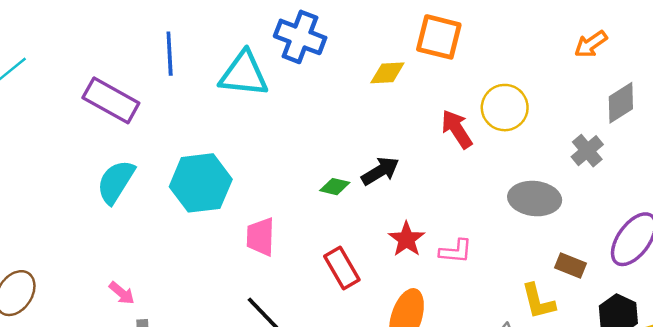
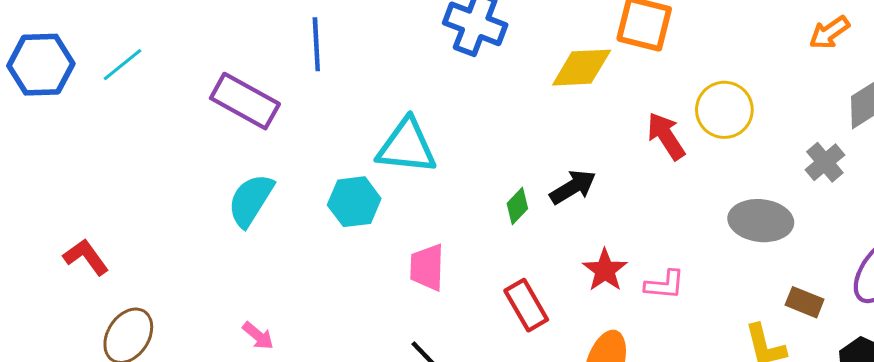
yellow diamond: (387, 73) -> (582, 68), size x1.4
cyan triangle: (244, 74) -> (407, 146), moved
cyan hexagon: (201, 183) -> (354, 202), size x0.7
green diamond: (335, 187) -> (517, 206), turned -60

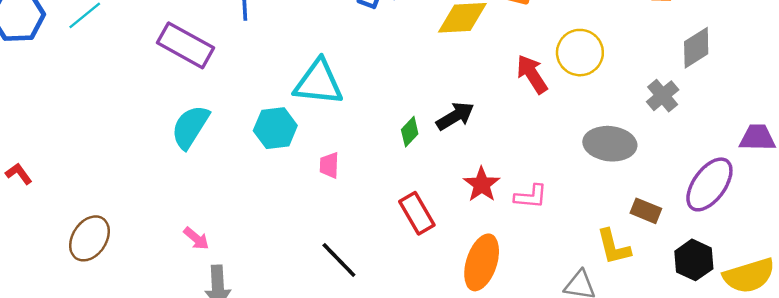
red L-shape: (86, 257) -> (19, 174), moved, size x0.7
pink trapezoid: (427, 267) -> (329, 165), moved, size x0.7

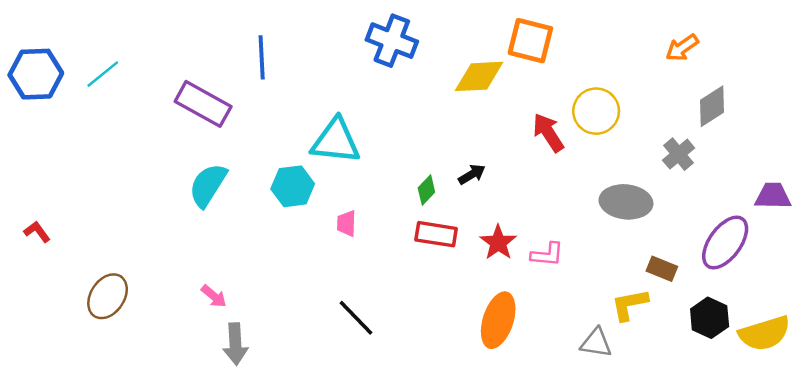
black arrow: (455, 116) -> (472, 174), size x0.7
red rectangle: (417, 213) -> (436, 234), moved, turned -51
yellow L-shape: (614, 247) -> (630, 305), turned 93

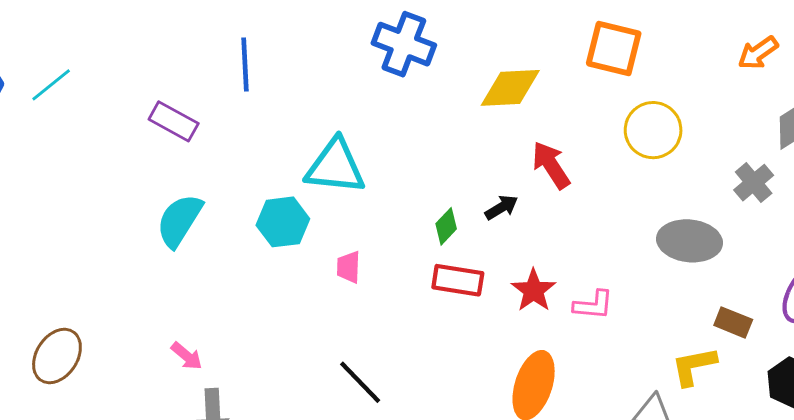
orange square: (530, 41) -> (614, 48), moved
purple rectangle: (203, 104) -> (174, 121), size x0.7
red arrow: (548, 133) -> (551, 165), moved

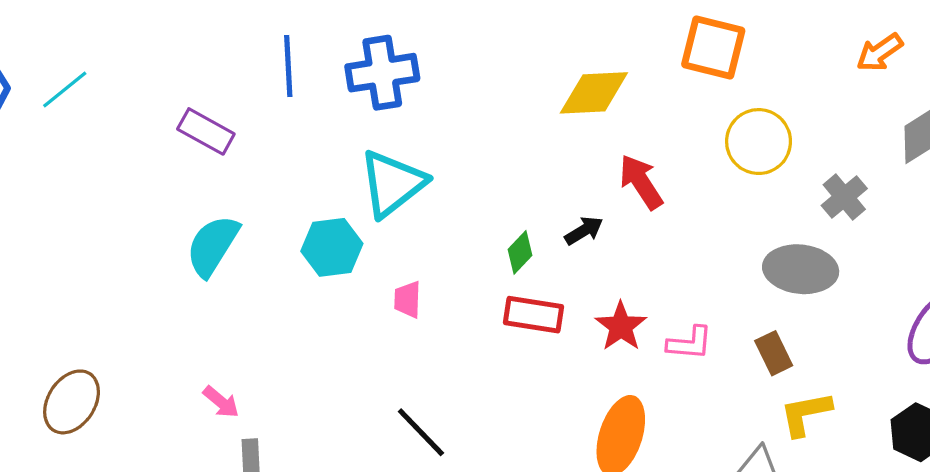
blue cross: (404, 44) -> (382, 73), moved, turned -30
cyan triangle: (335, 167) -> (392, 184), turned -44
gray cross: (754, 183) -> (844, 197), moved
brown rectangle: (733, 322) -> (774, 353), moved, turned 42

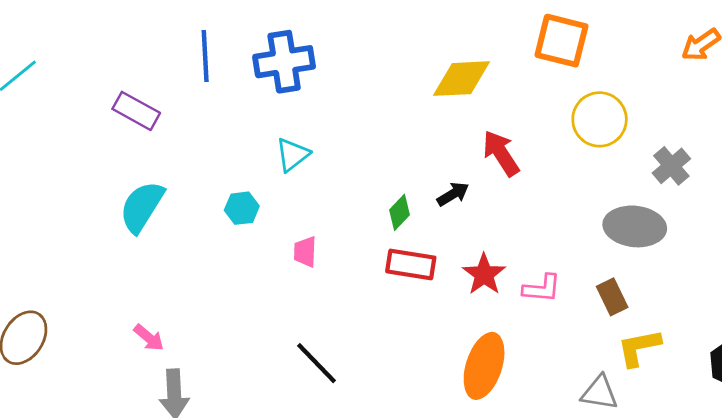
cyan triangle: (392, 184) -> (292, 155), size x0.6
cyan hexagon: (332, 247) -> (242, 208), size x0.7

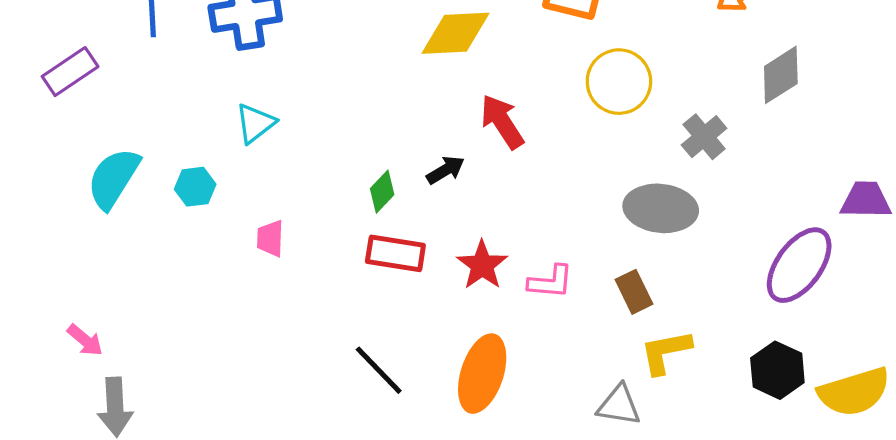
purple rectangle: (136, 111) -> (70, 72), turned -63
cyan semicircle: (142, 207) -> (113, 178), moved
black line: (316, 363) -> (379, 370), moved

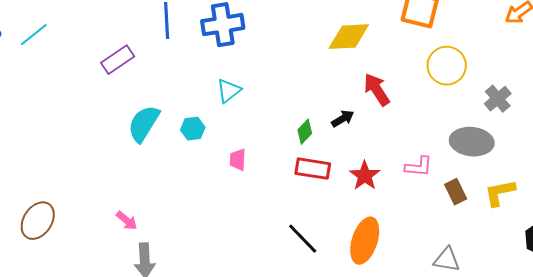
pink L-shape: (551, 282) -> (419, 167), moved
yellow L-shape: (666, 352) -> (500, 193), moved

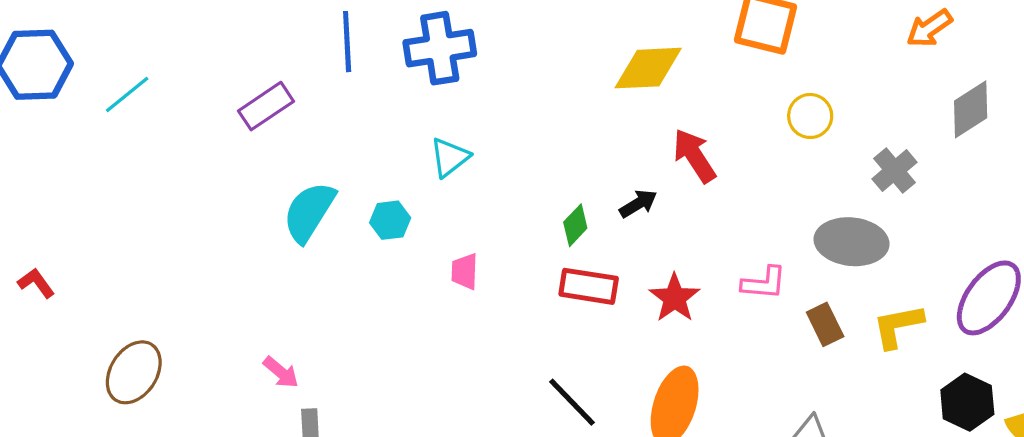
cyan line: (34, 35) -> (127, 94), moved
yellow circle: (447, 66) -> (810, 116), size x0.7

